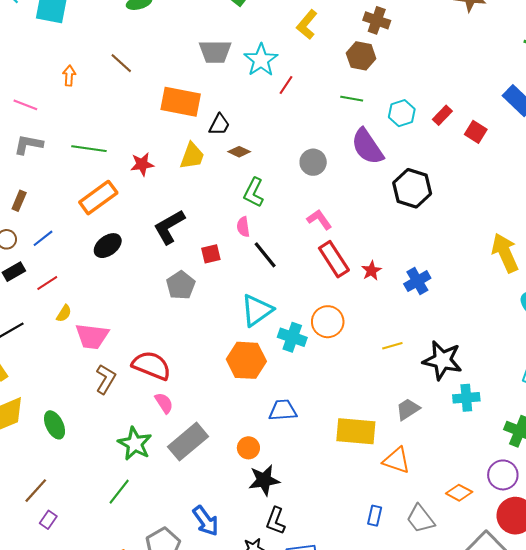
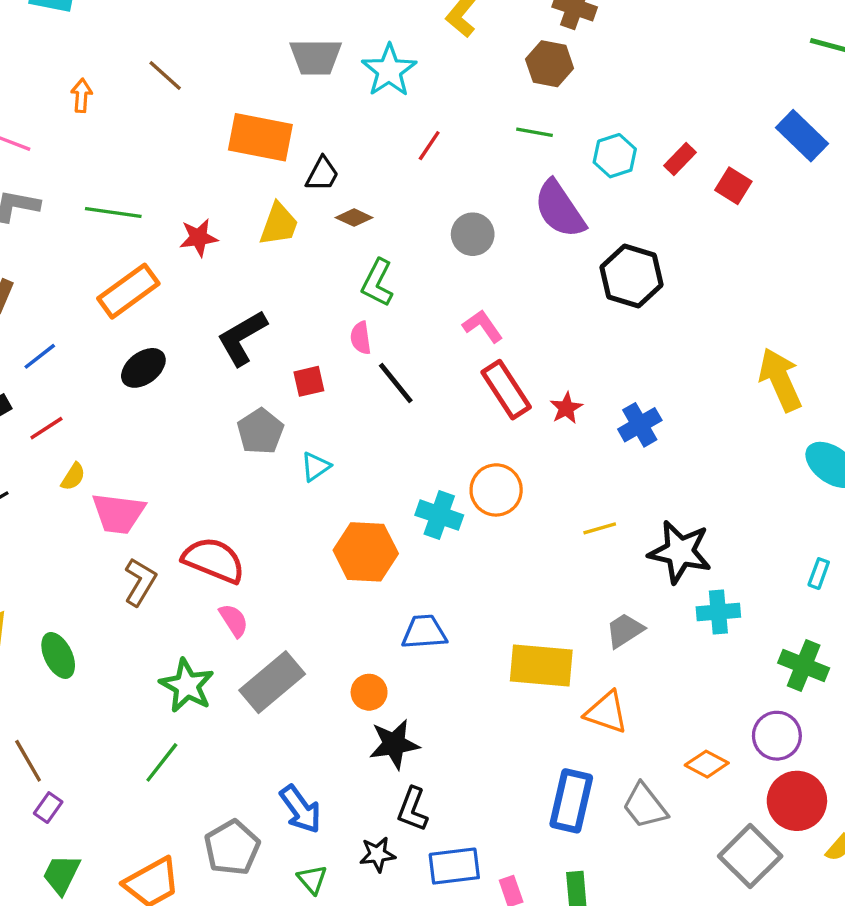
red line: (286, 85) -> (429, 146), moved
cyan triangle: (257, 310) -> (316, 467), moved, size x0.6
brown line: (36, 491) -> (28, 761), turned -72
blue rectangle: (375, 516) -> (571, 801), size x1.8

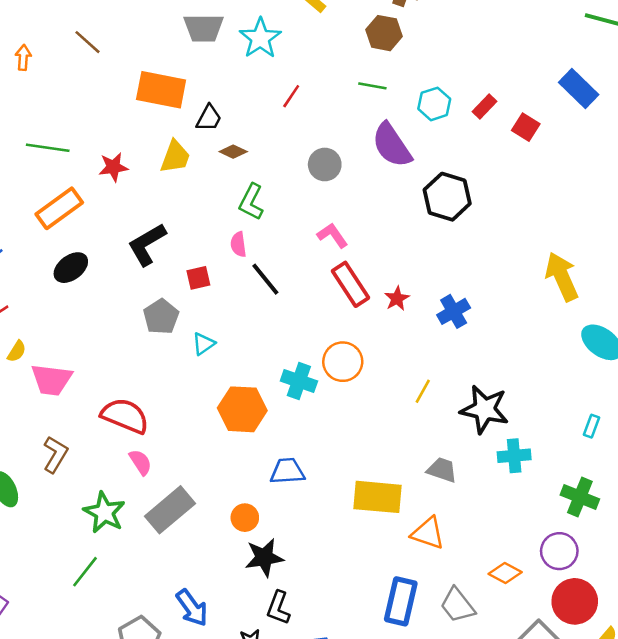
yellow line: (600, 528) -> (423, 391), turned -45
brown L-shape: (140, 582) -> (55, 454), moved
gray trapezoid: (625, 630) -> (442, 470), turned 52

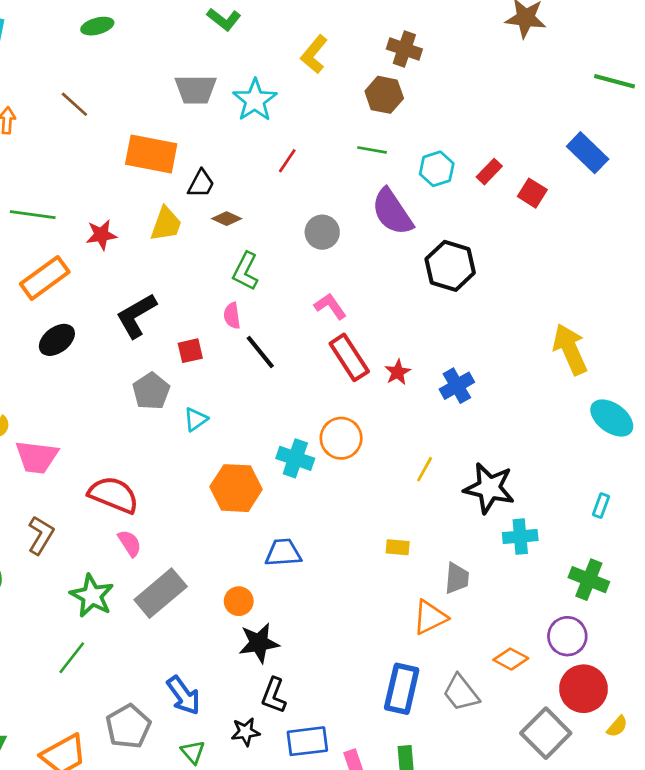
gray trapezoid: (442, 470) -> (457, 578), moved, turned 76
yellow rectangle: (378, 497) -> (398, 547), moved, size x0.5
orange triangle: (428, 533) -> (430, 617), turned -45

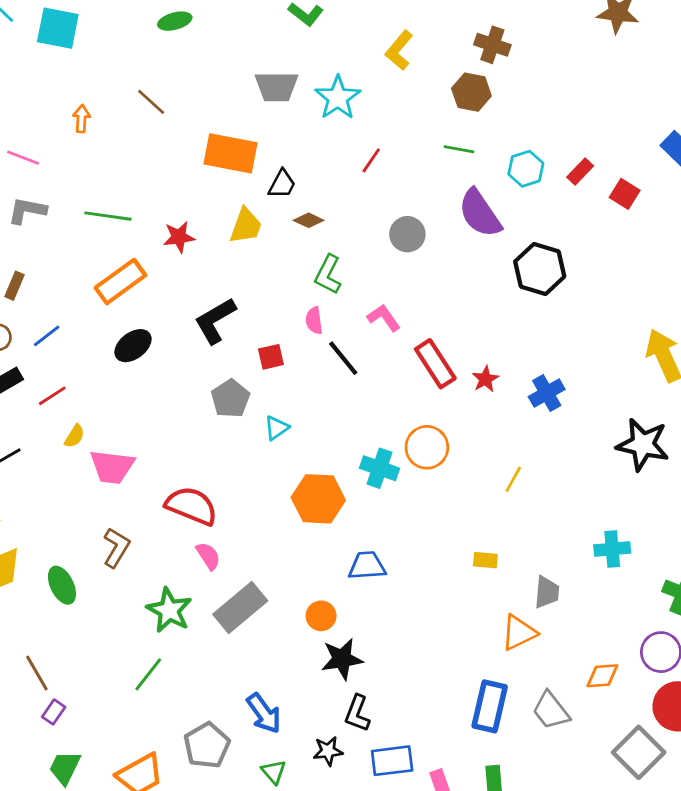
pink L-shape: (330, 306) -> (384, 318), moved
black star: (489, 488) -> (643, 445), moved
orange diamond: (511, 659) -> (602, 676), turned -32

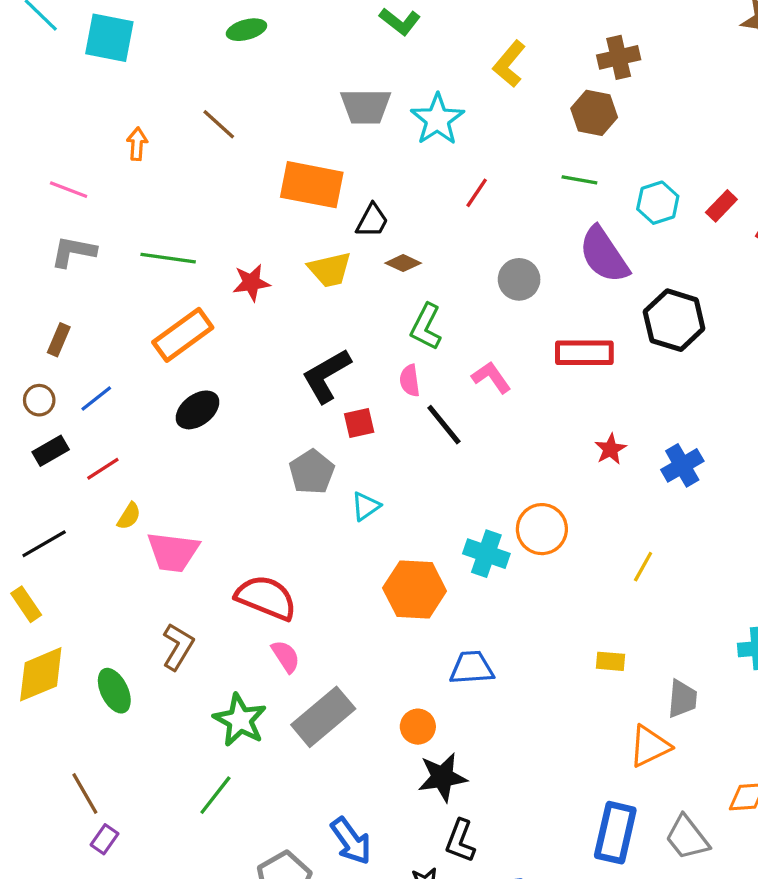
brown cross: (492, 45) -> (619, 57), turned -32
yellow trapezoid: (246, 226) -> (330, 270), turned 57
black L-shape: (215, 321) -> (326, 376), moved
red rectangle: (435, 364) -> (584, 353), moved, turned -57

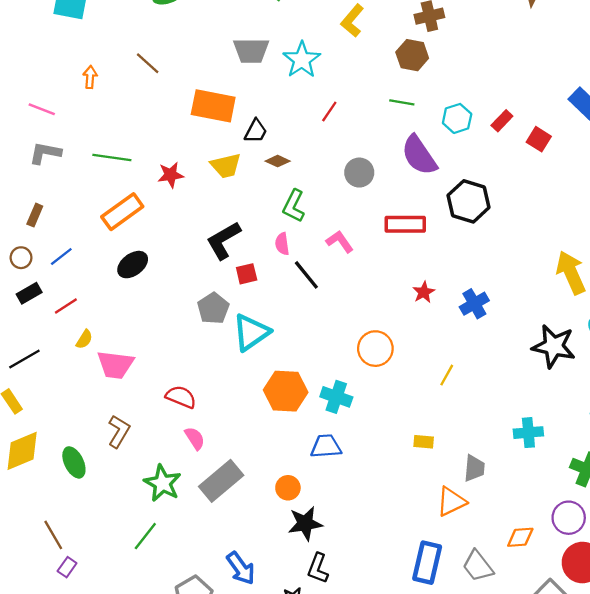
cyan triangle: (366, 506) -> (251, 332), size x1.8
cyan cross: (486, 554) -> (336, 397), moved
red semicircle: (266, 598) -> (181, 397), size x0.7

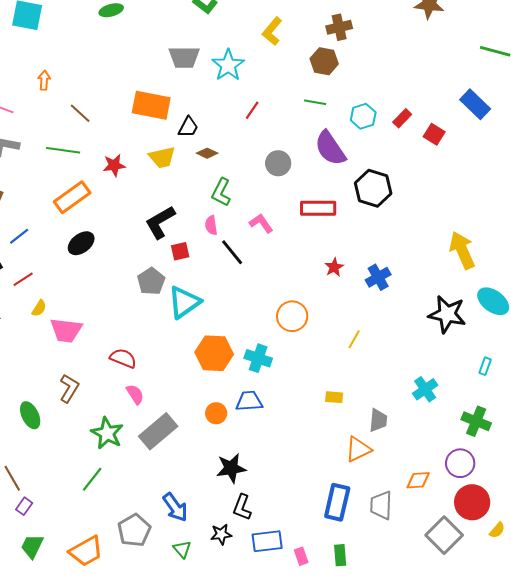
brown line: (148, 63) -> (80, 113), moved
cyan cross: (528, 433) -> (425, 389), turned -30
orange circle: (288, 488) -> (216, 413), moved
gray trapezoid: (478, 566) -> (381, 505), turned 40

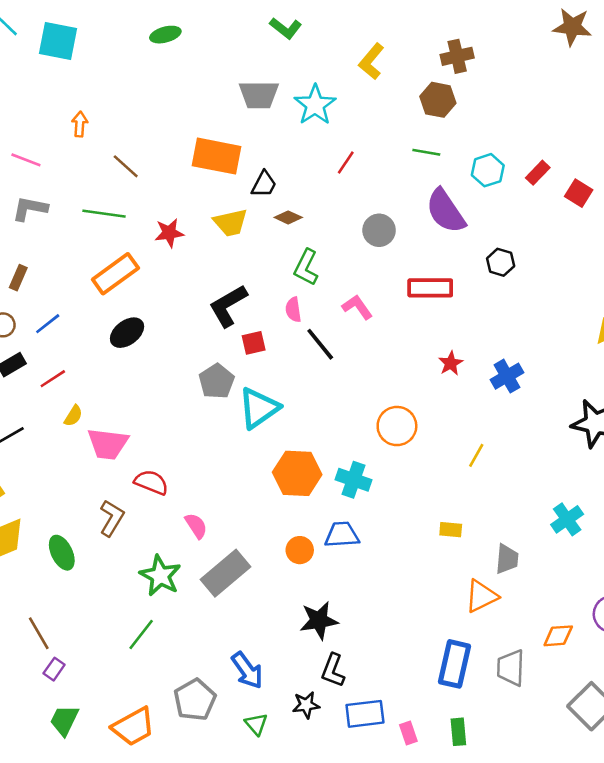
black hexagon: (373, 188) -> (501, 262), size x0.6
red semicircle: (123, 358) -> (151, 482), moved

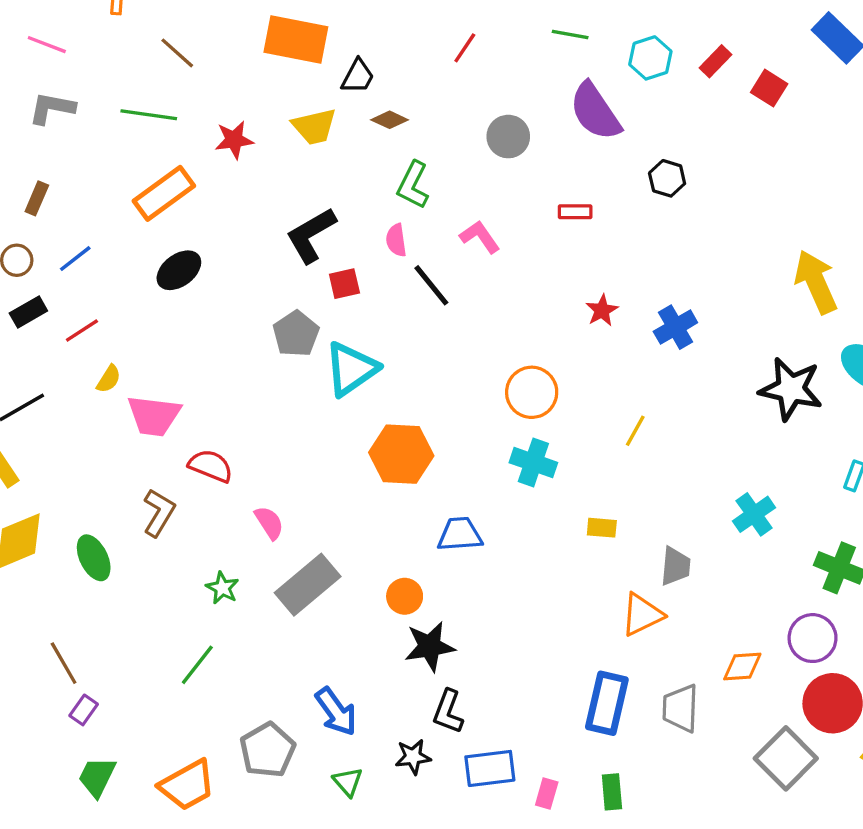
red rectangle: (430, 288) -> (575, 212), size x0.6
cyan cross: (353, 480) -> (533, 463), moved
orange circle: (300, 550) -> (405, 596), moved
green star: (160, 576) -> (222, 588), size x0.6
pink rectangle: (408, 733) -> (547, 794), turned 35

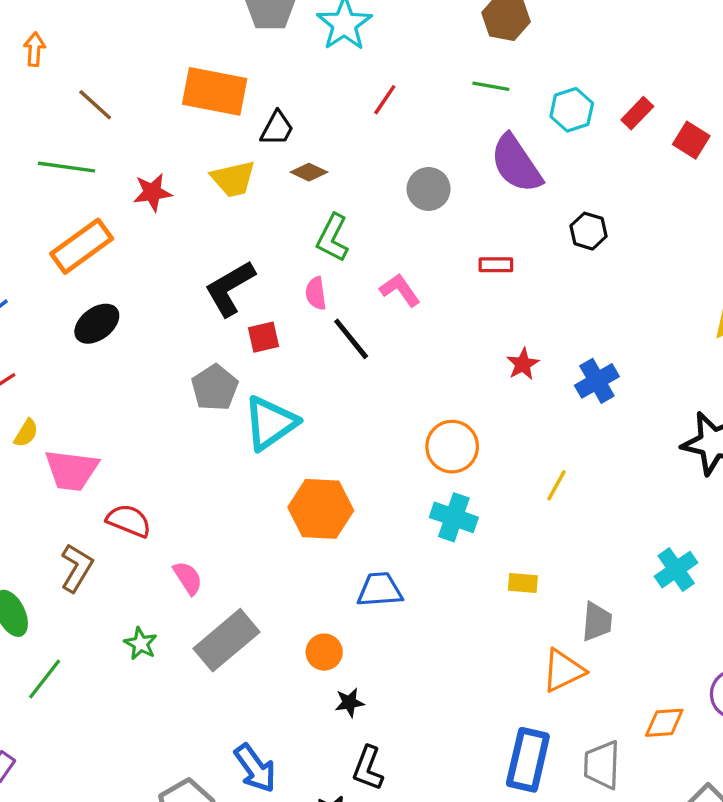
black star: (430, 646) -> (349, 703), size x0.6
green line: (197, 665) -> (45, 679), moved

